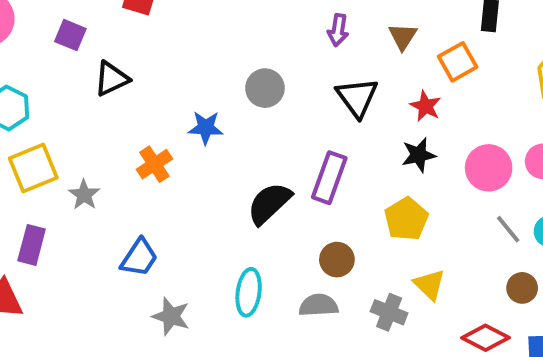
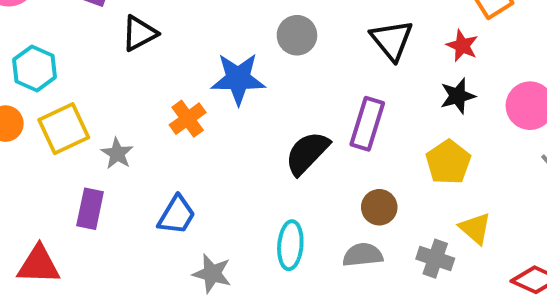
blue star: (206, 128) -> (238, 79), size x1.5
purple rectangle: (32, 245) -> (90, 209), moved

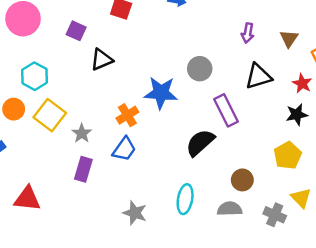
black triangle: (392, 40) -> (259, 76), turned 48
purple rectangle: (367, 124) -> (226, 110), moved, turned -48
yellow square: (64, 129) -> (50, 115), turned -32
purple rectangle: (90, 209) -> (83, 169), moved
blue trapezoid: (177, 215) -> (124, 149), moved

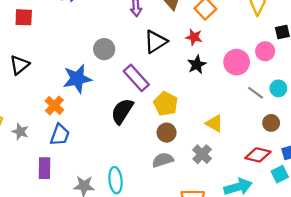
yellow pentagon: (288, 155) -> (166, 104), moved
purple rectangle: (83, 169) -> (45, 168), moved
yellow triangle: (301, 198) -> (214, 123), moved
cyan ellipse: (185, 199) -> (115, 180), moved
gray cross: (275, 215) -> (202, 154), turned 36

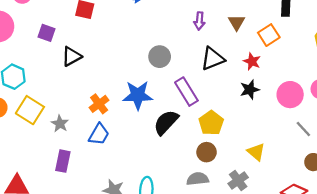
blue star: (77, 79) -> (138, 95), moved
purple rectangle: (45, 168) -> (63, 161), moved

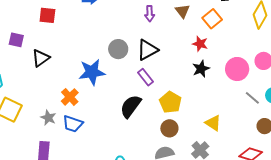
black triangle: (213, 59) -> (147, 50), moved
purple rectangle: (186, 92) -> (145, 77), size x0.7
blue star: (138, 95) -> (92, 72), moved
gray star: (60, 124) -> (48, 118), moved
blue trapezoid: (99, 134) -> (73, 124), turned 85

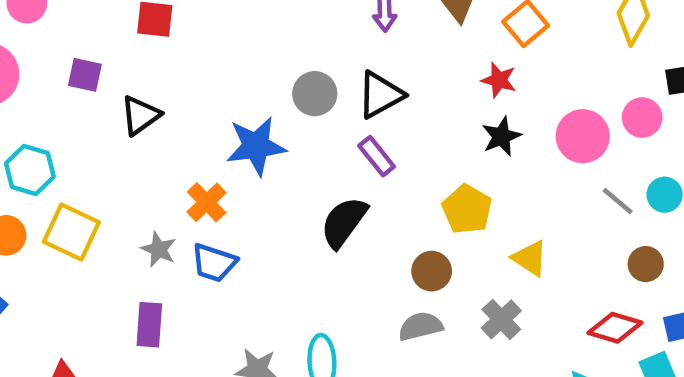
yellow pentagon: (170, 102) -> (467, 209), moved

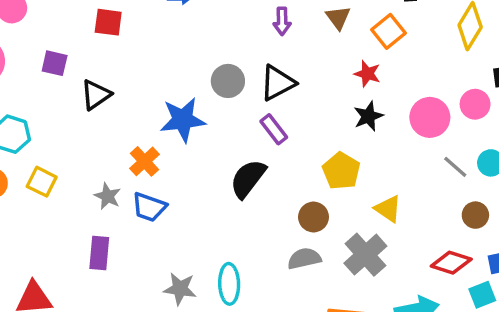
yellow square: (71, 232) -> (42, 182), size x0.7
gray cross: (501, 319) -> (365, 255), size x1.4

